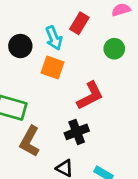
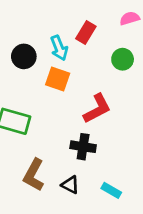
black cross: (77, 132) -> (83, 147), turned 30
brown L-shape: (30, 141) -> (34, 175), moved

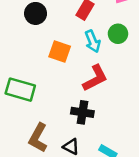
cyan arrow: (59, 48) -> (93, 41), moved
black circle: (24, 56) -> (36, 13), moved

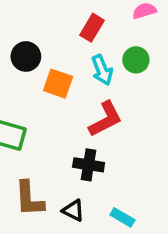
black circle: (36, 13) -> (26, 56), moved
brown L-shape: (38, 138) -> (29, 199), turned -32

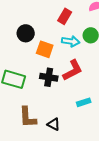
cyan arrow: (102, 70) -> (71, 41), turned -60
black cross: (89, 165) -> (49, 77), moved
cyan rectangle: (122, 217) -> (84, 102), moved, turned -48

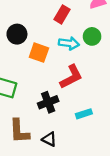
black cross: (49, 77) -> (48, 102), moved, turned -30

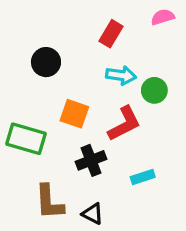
green circle: (92, 36) -> (154, 90), moved
orange square: (39, 53) -> (74, 114), moved

